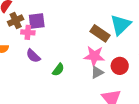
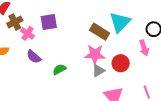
purple square: (37, 21) -> (49, 22), moved
pink cross: (28, 32) -> (27, 33), turned 32
green semicircle: (58, 70) -> (59, 69), turned -152

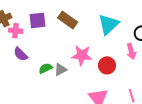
brown rectangle: (100, 32) -> (68, 20), moved
pink cross: (27, 33) -> (16, 31), turned -32
gray triangle: (98, 71) -> (60, 70), moved

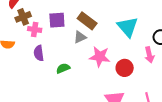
cyan triangle: (108, 24) -> (128, 27), turned -30
purple semicircle: (21, 54) -> (39, 53), turned 35
gray triangle: (60, 70) -> (80, 37), moved

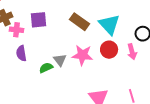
brown rectangle: (87, 21) -> (80, 22), moved
gray triangle: (80, 37) -> (60, 60), moved, turned -40
red circle: (125, 68) -> (109, 50), moved

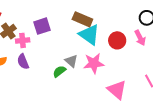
cyan triangle: (109, 24) -> (89, 35), moved
purple semicircle: (21, 53) -> (23, 62), moved
pink star: (82, 55) -> (94, 63), moved

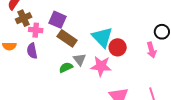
brown rectangle: (82, 19) -> (67, 38), moved
purple square: (42, 26) -> (58, 20), turned 30
red circle: (117, 40) -> (118, 47), moved

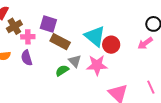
pink arrow: (151, 50) -> (145, 43), turned 77

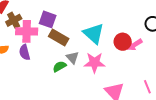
pink cross: (28, 37) -> (27, 31), size x1.5
pink arrow: (145, 43) -> (135, 45), moved
red circle: (111, 45) -> (123, 42), moved

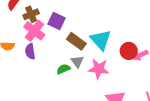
brown cross: (14, 20) -> (31, 14), moved
pink cross: (27, 31) -> (34, 31), turned 30
brown rectangle: (59, 37) -> (76, 41), moved

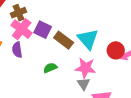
purple square: (56, 21) -> (43, 30), moved
gray triangle: (77, 62) -> (84, 84), moved

